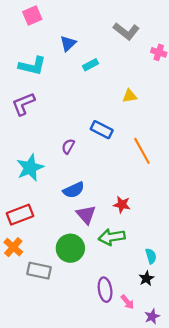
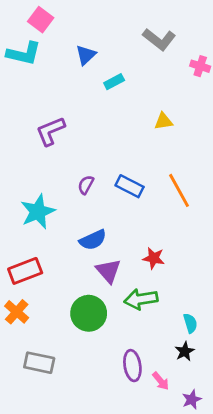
pink square: (32, 15) -> (41, 20), turned -30
cyan L-shape: (32, 66) -> (24, 53), moved
purple L-shape: (23, 104) -> (51, 131), moved
blue rectangle: (102, 130) -> (130, 186), moved
gray rectangle: (39, 271) -> (39, 363), moved

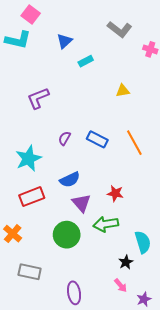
red rectangle: (25, 271) -> (32, 197), moved
cyan semicircle: (190, 323) -> (143, 242), size x1.5
black star: (185, 351) -> (126, 262), moved
purple ellipse: (132, 366) -> (74, 293), moved

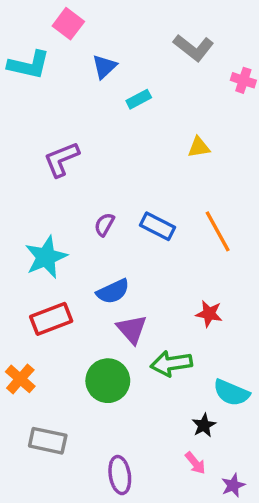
pink square: (31, 15) -> (68, 24), moved
red star: (115, 193) -> (209, 314), moved
cyan semicircle: (143, 242) -> (231, 393), turned 130

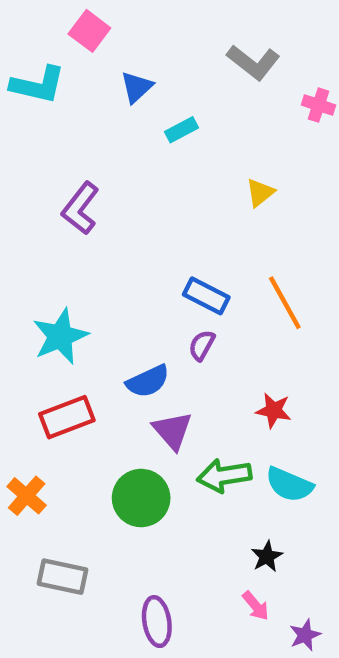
yellow triangle: (199, 147) -> (260, 193), turned -30
purple L-shape: (61, 159) -> (80, 208), turned -30
purple semicircle: (104, 224) -> (202, 345), moved
cyan semicircle: (231, 393) -> (289, 485), moved

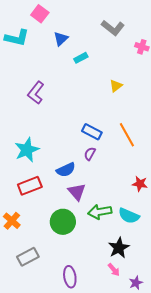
red star: (274, 410) -> (140, 184), moved
black star: (267, 556) -> (119, 248), size x1.5
gray rectangle: (62, 577) -> (28, 257), turned -40

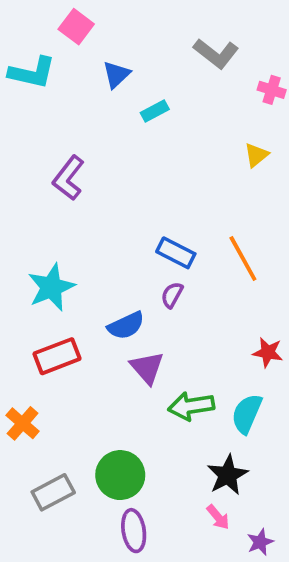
yellow triangle: (116, 86) -> (256, 155), moved
cyan semicircle: (129, 216) -> (247, 414), turned 90
green circle: (63, 222) -> (120, 475), moved

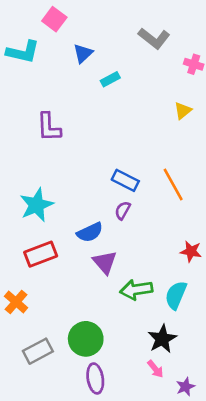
purple L-shape: (69, 178) -> (49, 127), turned -40

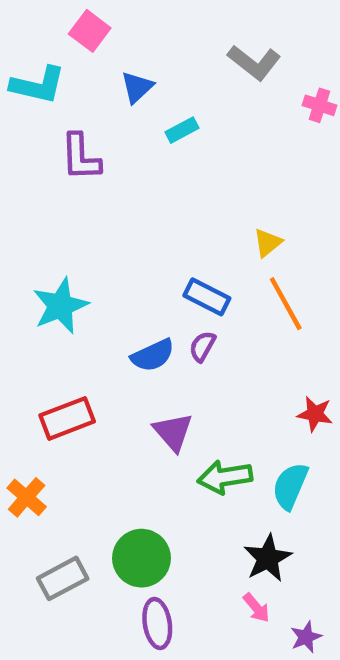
yellow triangle: (183, 111) -> (268, 243), moved
purple L-shape: (49, 127) -> (81, 157), moved
cyan star: (37, 205) -> (60, 306), moved
blue semicircle: (90, 232) -> (153, 355), moved

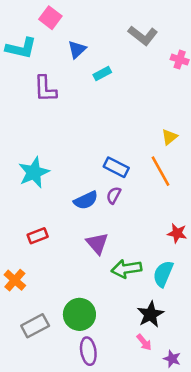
yellow triangle: (268, 243) -> (169, 137), moved
red rectangle: (67, 418) -> (38, 236), size x0.7
purple star: (306, 637) -> (172, 359), turned -30

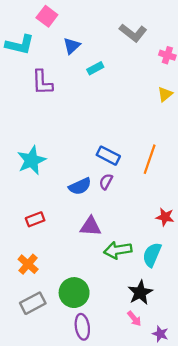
yellow triangle: (169, 137) -> (165, 94), moved
orange line: (161, 171) -> (150, 159), turned 48
purple triangle: (97, 243) -> (91, 226), turned -45
orange cross: (15, 280) -> (28, 264), moved

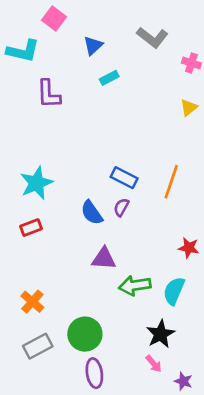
blue triangle: (72, 46) -> (93, 45), moved
blue semicircle: (80, 186) -> (92, 213), turned 80
red rectangle: (35, 219) -> (31, 228), moved

